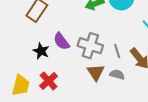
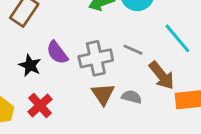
gray cross: (90, 46) -> (96, 58), turned -30
gray line: (117, 51) -> (133, 50), moved, turned -48

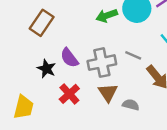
gray semicircle: (132, 97) -> (131, 105), moved
red cross: (40, 105) -> (69, 94), moved

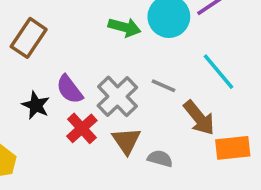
green arrow: (107, 16) -> (125, 27), turned -145
gray cross: (102, 63) -> (117, 96), turned -32
red cross: (69, 94) -> (82, 128), moved

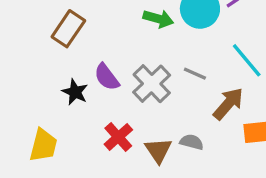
brown arrow: (199, 118) -> (228, 104), turned -100
red cross: (82, 128) -> (118, 137), moved
brown triangle: (126, 141) -> (158, 150), moved

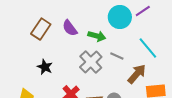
green arrow: (158, 19) -> (97, 36), moved
purple semicircle: (107, 77) -> (70, 28), moved

